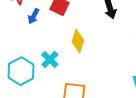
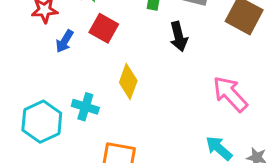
cyan cross: (50, 60) -> (85, 107), turned -30

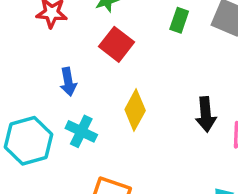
black arrow: (179, 37) -> (206, 114), moved
blue arrow: (65, 41) -> (68, 82), moved, turned -50

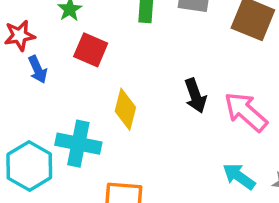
blue arrow: (68, 82) -> (38, 69), moved
cyan cross: (81, 131) -> (78, 144), size x1.4

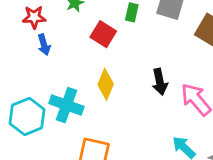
red square: (91, 50) -> (103, 34), moved

